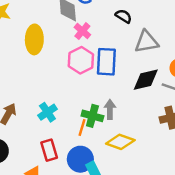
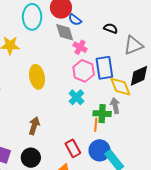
yellow ellipse: (34, 39) -> (37, 77), moved
cyan cross: (47, 112) -> (76, 97), moved
yellow diamond: (120, 142) -> (120, 87), moved, turned 60

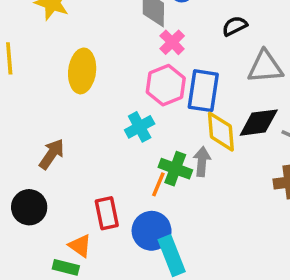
black semicircle: (111, 28) -> (235, 26), turned -64

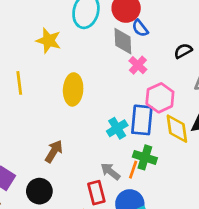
pink hexagon: (166, 85) -> (160, 98), moved
blue rectangle: (203, 91) -> (142, 120), moved
gray arrow: (202, 162) -> (110, 171), moved, turned -54

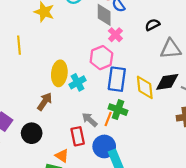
yellow ellipse: (73, 89) -> (59, 73), moved
pink hexagon: (160, 98) -> (101, 58), moved
cyan cross: (117, 128) -> (78, 82), moved

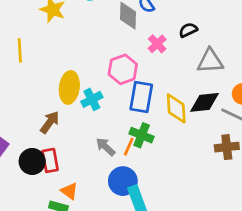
pink cross: (115, 35) -> (157, 44), moved
red rectangle: (78, 136) -> (50, 160), moved

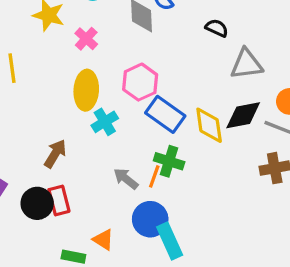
black semicircle: (188, 30) -> (217, 28), turned 54
pink cross: (157, 44) -> (86, 39), moved
yellow ellipse: (69, 87) -> (86, 90), moved
blue rectangle: (141, 97) -> (165, 114), turned -60
orange triangle: (69, 191) -> (103, 240), moved

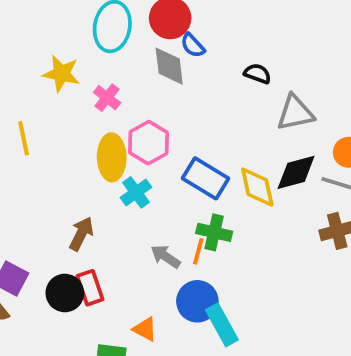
pink hexagon: (140, 82) -> (149, 143), moved

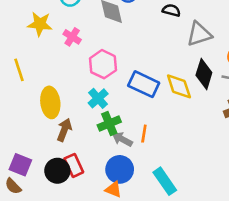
yellow ellipse: (112, 157) -> (50, 102), moved
black diamond: (296, 172) -> (204, 74), turned -52
green cross: (214, 232) -> (109, 123), moved, turned -30
blue circle: (197, 301) -> (120, 169), moved

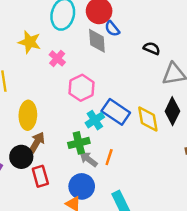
cyan cross: (98, 98) -> (95, 120), moved
black circle: (57, 171) -> (21, 157), moved

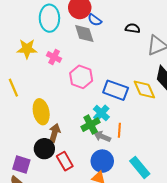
cyan cross: (95, 120) -> (101, 113), moved

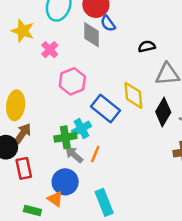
black semicircle: (133, 28) -> (147, 46), turned -40
yellow diamond: (144, 89) -> (133, 95), moved

